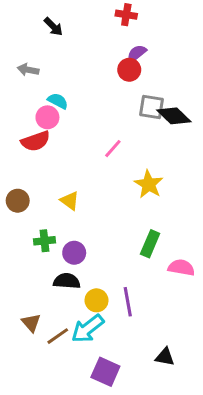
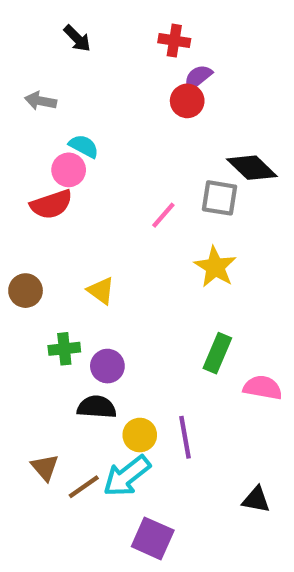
red cross: (126, 15) -> (174, 41), moved
gray square: (152, 107) -> (220, 198), moved
black triangle: (165, 357) -> (256, 500), moved

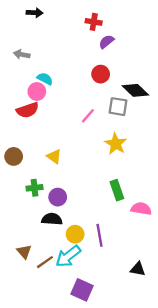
black arrow: (77, 38) -> (34, 13), moved, turned -42
red circle: (187, 101) -> (101, 74), moved
green rectangle: (217, 353) -> (117, 190), turned -42

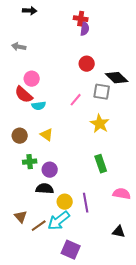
purple semicircle: (106, 42) -> (85, 29), moved, turned 136
cyan semicircle: (45, 79) -> (39, 106), moved, turned 144
red semicircle: (28, 110) -> (24, 95), turned 60
brown circle: (14, 156) -> (20, 136), moved
pink semicircle: (141, 209) -> (122, 194), moved

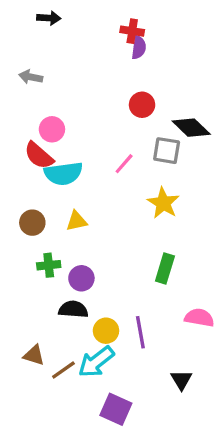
cyan semicircle: (39, 106) -> (63, 174), size x1.6
yellow triangle: (47, 135) -> (77, 221), turned -48
green rectangle: (101, 164) -> (165, 268), turned 36
brown triangle: (21, 217) -> (34, 355), turned -32
black triangle: (119, 232) -> (181, 380), moved, turned 48

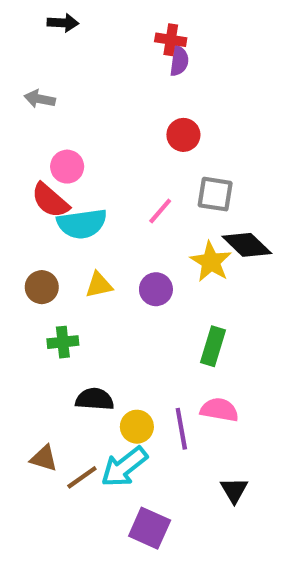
black diamond: (191, 128) -> (247, 245), moved
purple circle: (81, 278) -> (156, 289), moved
pink semicircle: (199, 318) -> (219, 410), moved

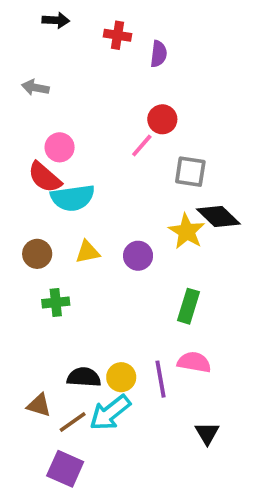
red cross: (171, 40) -> (117, 35), moved
pink line: (160, 211) -> (142, 145), moved
black semicircle: (95, 399) -> (84, 377), moved
purple square: (150, 528) -> (65, 469), moved

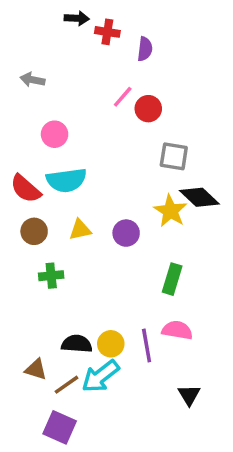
black arrow: (56, 20) -> (77, 18), moved
pink line: (142, 145) -> (123, 97), moved
red semicircle: (45, 177) -> (26, 189), moved

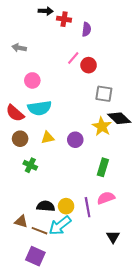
green cross: (51, 276) -> (30, 165), turned 32
pink semicircle: (177, 330) -> (106, 198), turned -30
brown line: (66, 385) -> (40, 231), turned 56

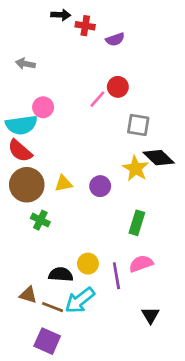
purple semicircle: (87, 29) -> (115, 39), turned 64
pink line: (73, 58) -> (97, 99), moved
cyan semicircle: (40, 108) -> (21, 125), moved
brown circle: (20, 139) -> (27, 185), size x1.6
yellow circle: (66, 206) -> (88, 264), moved

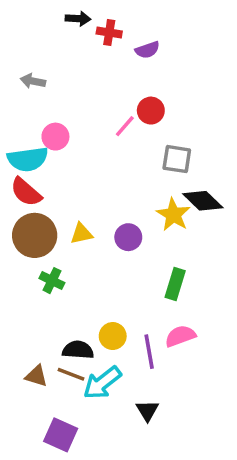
brown line: (53, 307) -> (71, 374), moved
black triangle: (150, 315) -> (147, 411), moved

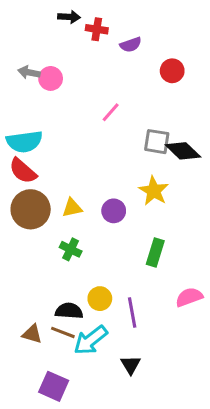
red circle: (151, 111) -> (172, 71), moved
pink circle: (55, 137) -> (51, 78), moved
black diamond: (203, 201) -> (183, 151), moved
green cross: (52, 281) -> (71, 249), moved
pink semicircle: (180, 336) -> (189, 297), moved

